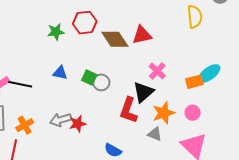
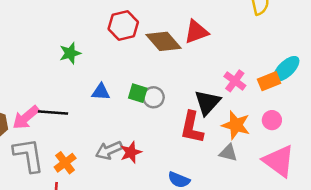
green star: (56, 32) -> (70, 53), moved
pink cross: (157, 71) -> (235, 81), moved
orange star: (164, 113) -> (236, 125), turned -30

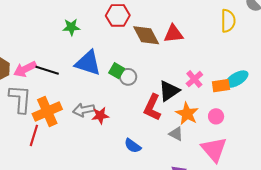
blue triangle: (101, 92) -> (88, 63), size x1.8
orange cross: (65, 163) -> (47, 112), size x1.6

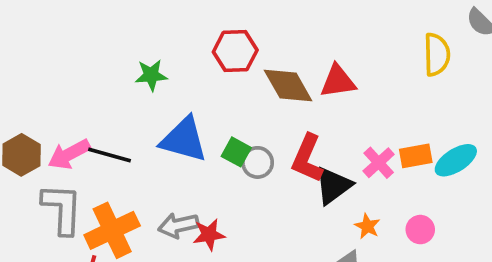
orange rectangle: (221, 86) -> (416, 156), moved
red L-shape: (152, 107) -> (307, 158), moved
orange star: (187, 114) -> (367, 226), size x0.6

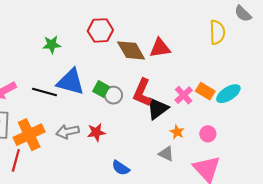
black line: (109, 155) -> (45, 92), moved
orange rectangle: (416, 156) -> (205, 91), turned 42
red star: (209, 235) -> (96, 132), moved

